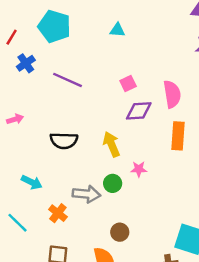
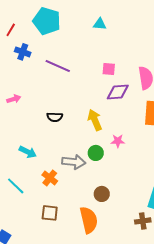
blue cross: (26, 63) -> (23, 52), turned -35
pink square: (128, 84) -> (109, 69), turned 32
black semicircle: (64, 141) -> (55, 117), size x0.7

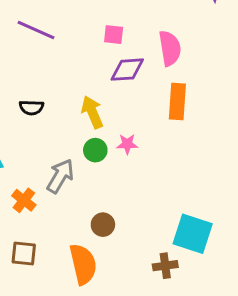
green circle: (96, 153) -> (95, 150), moved
gray arrow: (74, 162) -> (60, 176), turned -65

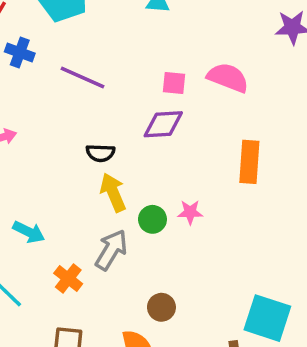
pink semicircle: (170, 48) -> (228, 78), moved, turned -60
purple diamond: (127, 70) -> (163, 124), moved
black semicircle: (31, 108) -> (100, 153), moved
yellow arrow: (92, 112) -> (113, 192), moved

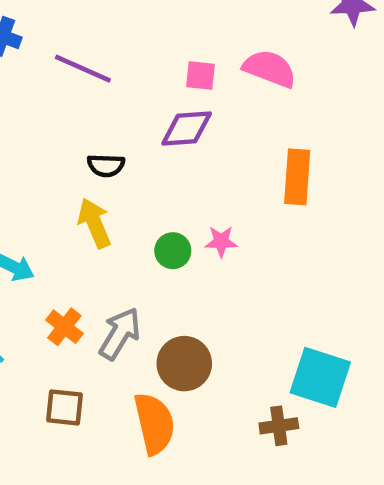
yellow arrow: (113, 192) -> (94, 223), moved
gray arrow: (111, 250) -> (120, 334), moved
brown circle: (161, 307) -> (184, 364), size x1.5

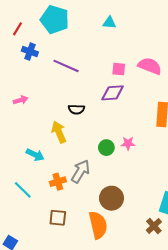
yellow arrow: (94, 223) -> (59, 132), moved
orange cross: (64, 327) -> (58, 182), turned 35
gray arrow: (120, 334) -> (81, 171), moved
brown cross: (279, 426) -> (154, 226), turned -35

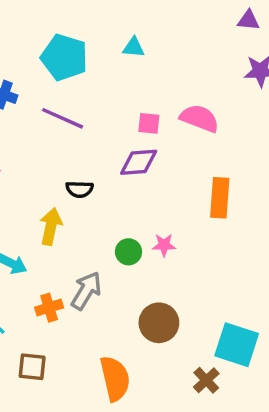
cyan pentagon: (55, 20) -> (64, 57), moved
yellow arrow: (59, 132) -> (51, 226), turned 35
brown circle: (112, 198) -> (159, 323), moved
brown square: (58, 218) -> (32, 367), moved

